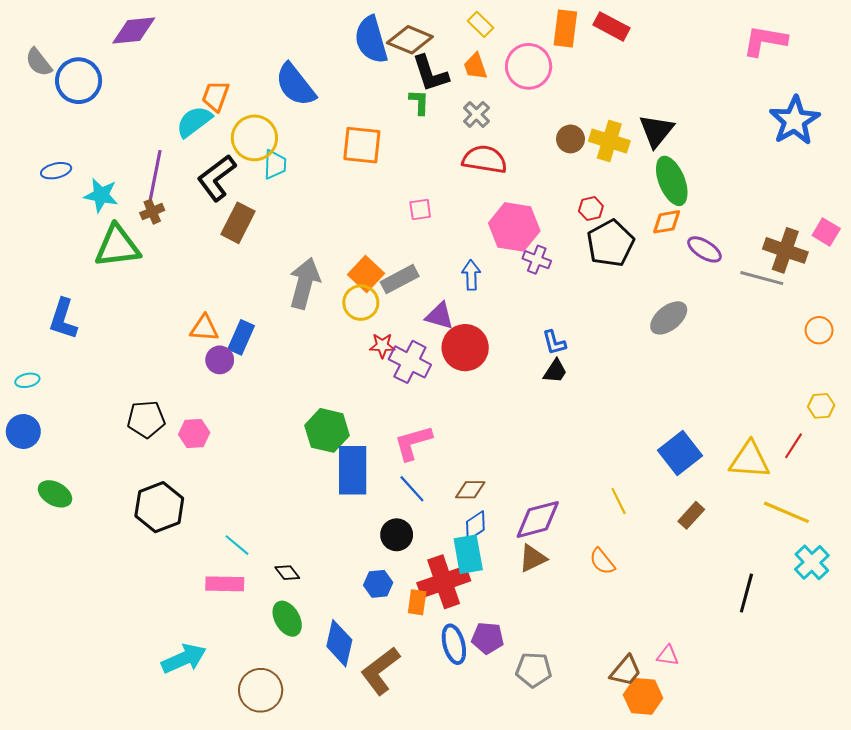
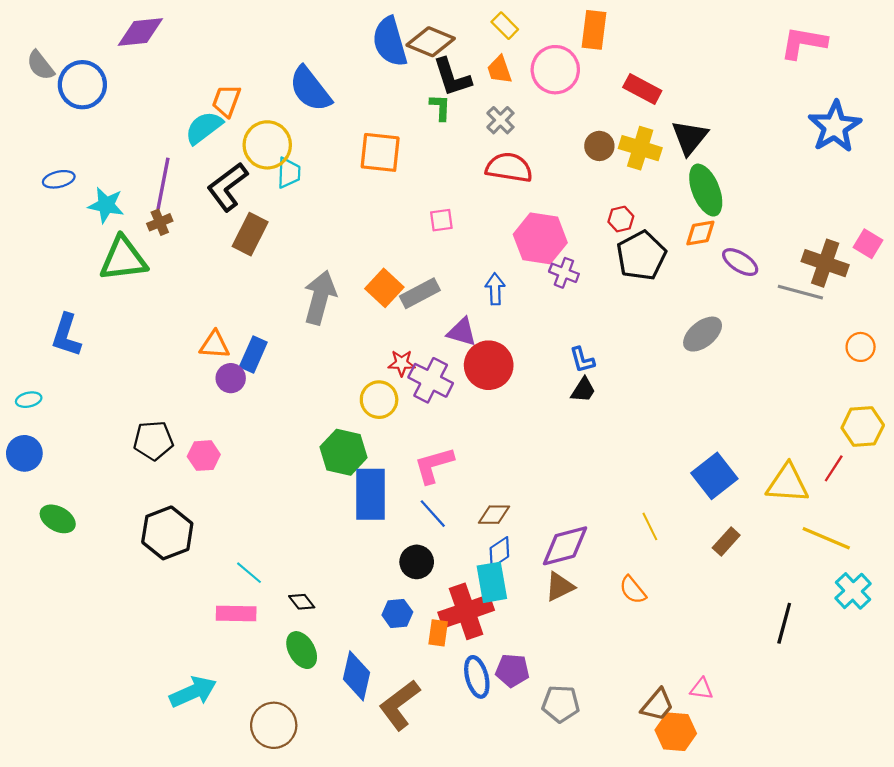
red rectangle: (611, 26) -> (642, 89), moved
yellow circle: (361, 303) -> (379, 400), moved
yellow hexagon: (821, 406) -> (863, 426), size x1.5

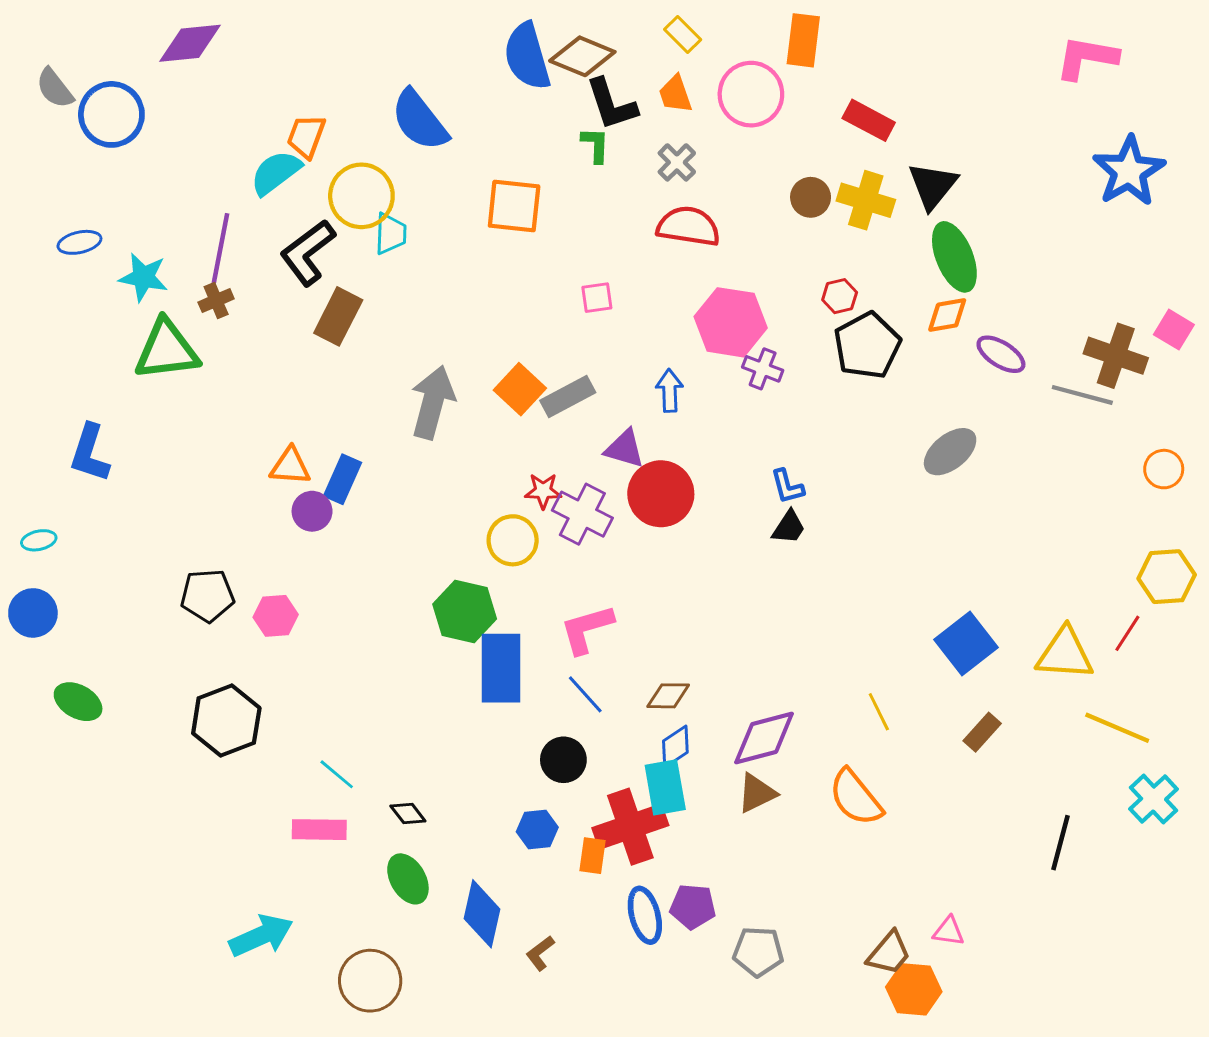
orange semicircle: (633, 590) -> (856, 798), size x1.5
brown L-shape: (399, 705) -> (540, 953), size x0.5

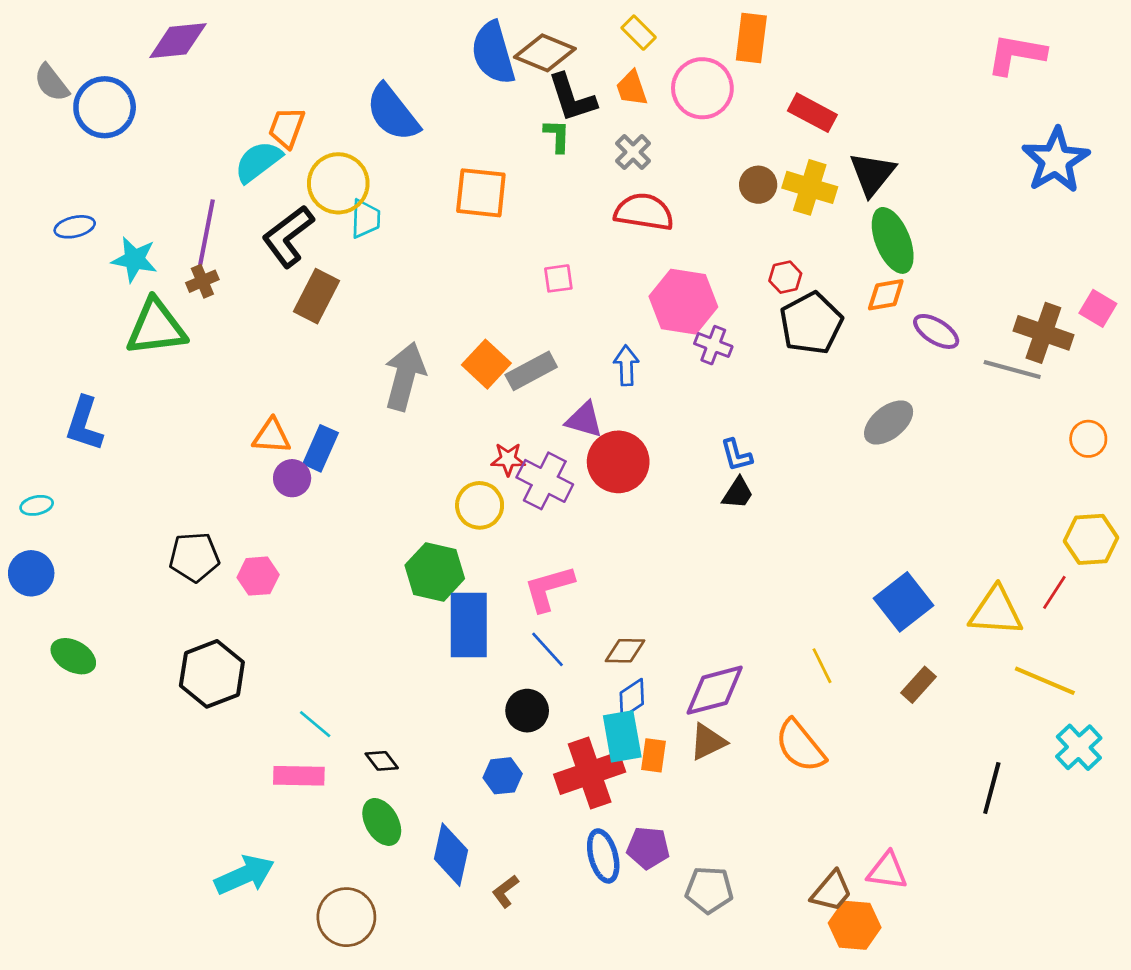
orange rectangle: (593, 856) -> (653, 755), moved
pink triangle: (949, 931) -> (887, 871), size x1.4

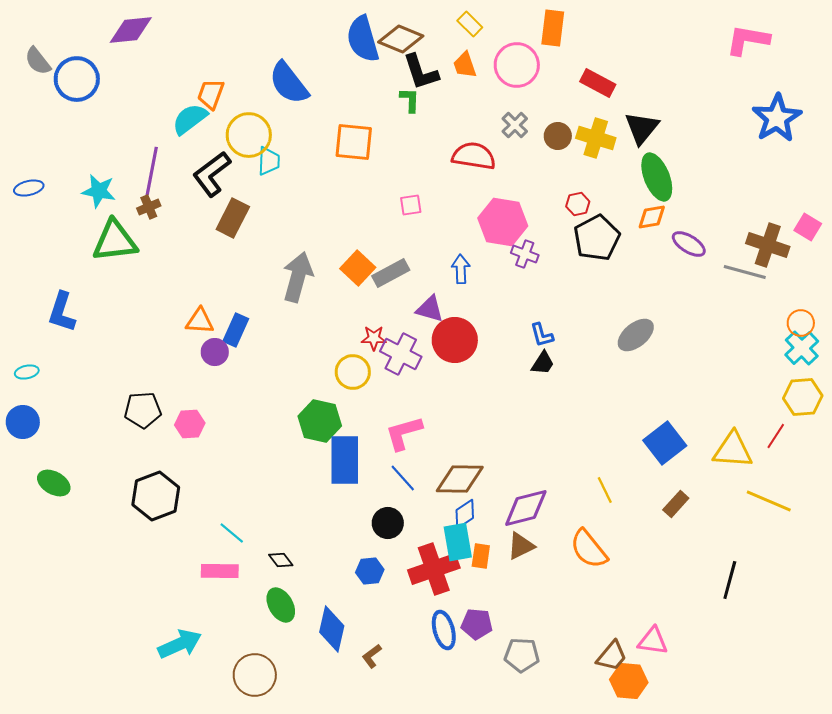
gray cross: (633, 152) -> (515, 125), moved
blue ellipse: (75, 227) -> (29, 188), moved
gray ellipse: (889, 422) -> (636, 335), moved
brown diamond: (625, 651) -> (460, 479), size x1.6
cyan cross: (1079, 747) -> (802, 348), moved

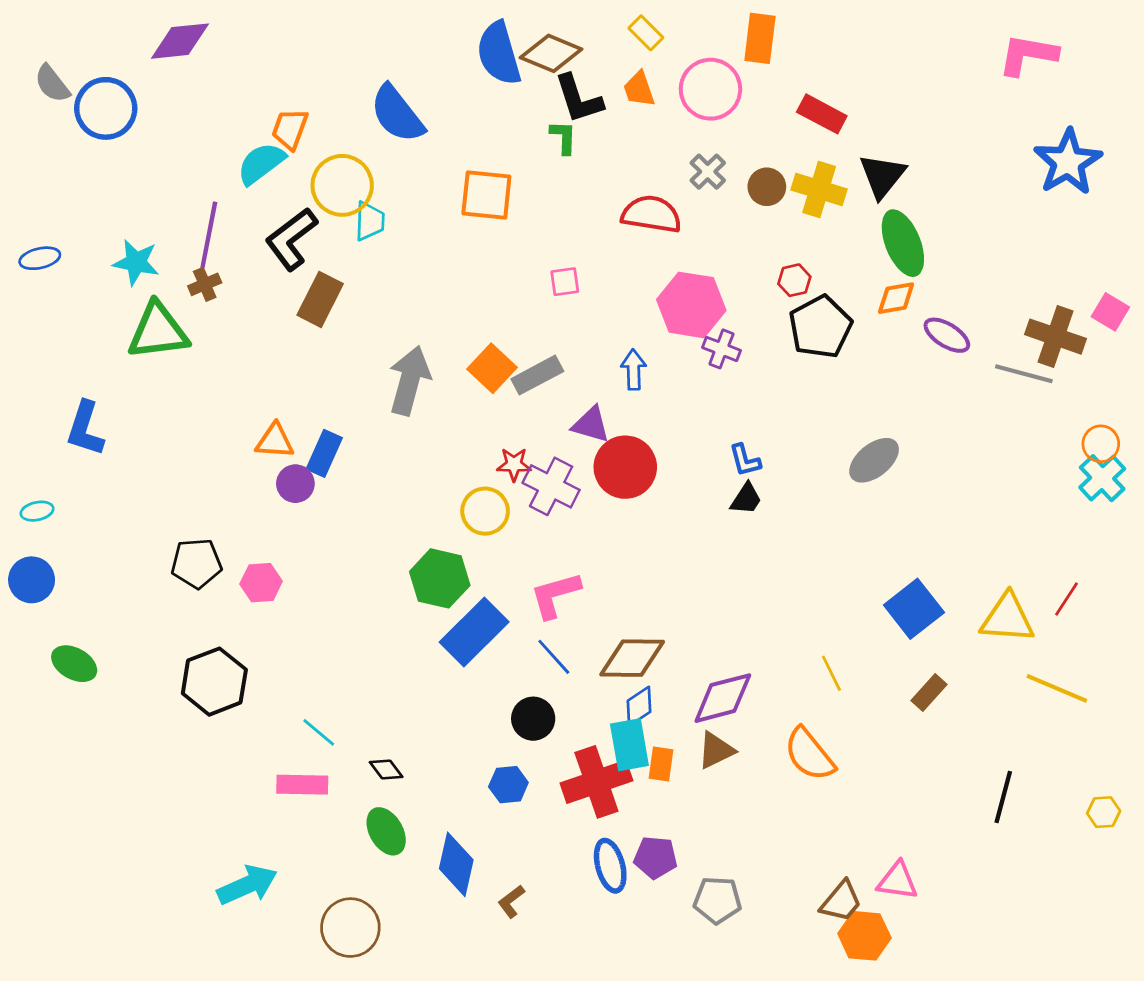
yellow hexagon: (803, 397) -> (1104, 812), moved, size x0.6
blue rectangle: (345, 460) -> (474, 632), turned 45

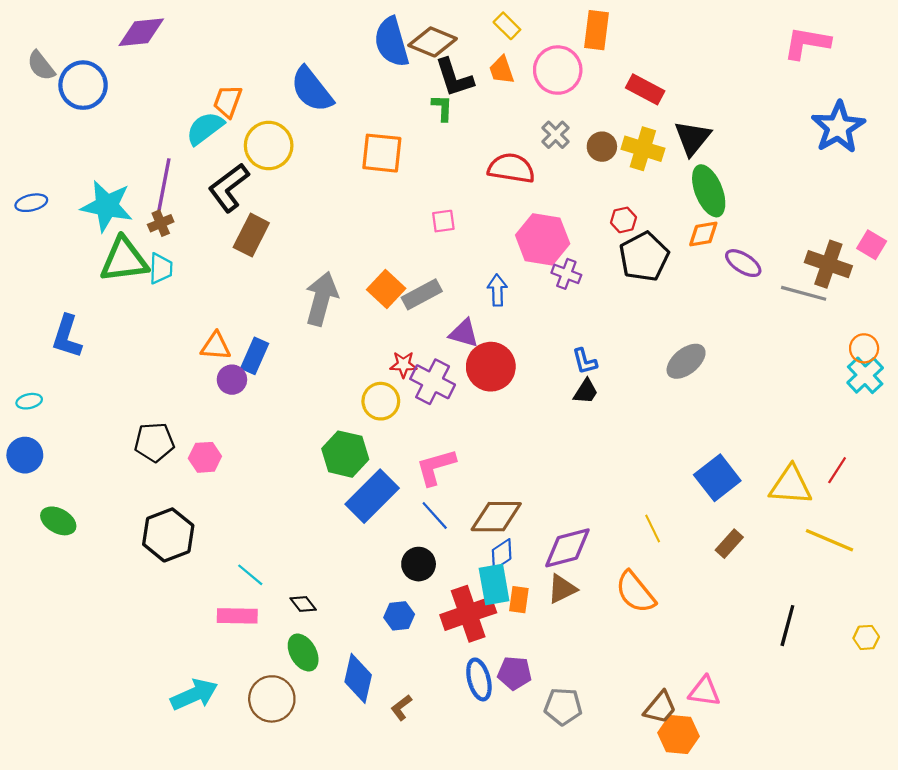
cyan trapezoid: (370, 221) -> (161, 269), moved
cyan star: (136, 262) -> (107, 206), size x1.4
brown circle: (350, 928) -> (272, 699), moved

